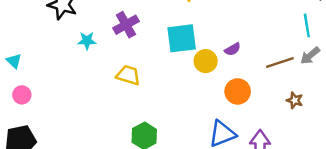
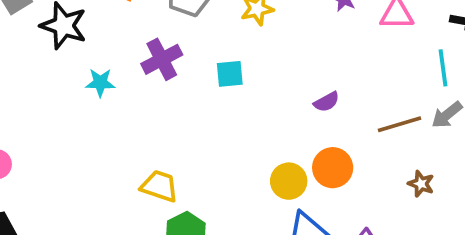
cyan square: (182, 38) -> (230, 74), moved, size x0.6
yellow circle: (206, 61) -> (289, 181), moved
yellow trapezoid: (128, 75) -> (159, 186), moved

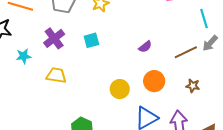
yellow circle: (289, 181) -> (120, 89), moved
brown star: (421, 184) -> (193, 86), moved
yellow trapezoid: (159, 186) -> (56, 75), moved

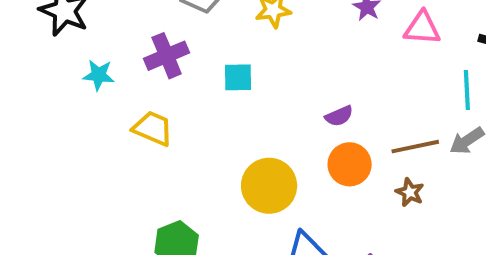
orange circle: (154, 81) -> (350, 164), moved
brown star: (193, 86) -> (410, 192), moved
yellow circle: (120, 89) -> (269, 186), size x1.4

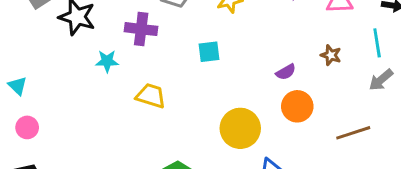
purple cross: (167, 56) -> (141, 29), moved, turned 36
brown line: (415, 147) -> (353, 133), moved
brown star: (410, 192) -> (331, 55), moved

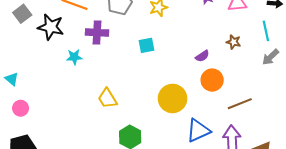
yellow trapezoid: (151, 96) -> (107, 98), moved, turned -135
brown line: (353, 133) -> (240, 104), moved

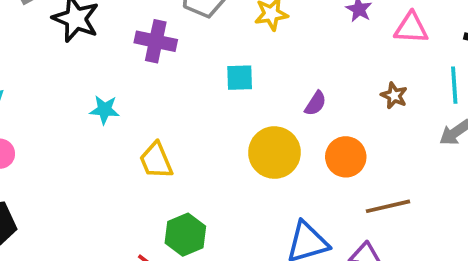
purple semicircle: (202, 56) -> (315, 103), moved, turned -32
cyan star: (74, 57) -> (105, 110), moved
yellow circle: (173, 98) -> (274, 153), moved

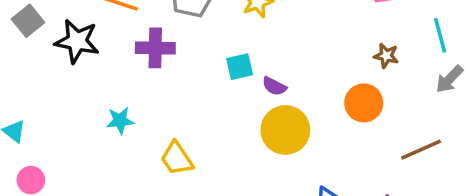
purple semicircle: (315, 103) -> (274, 86), moved, turned 95
orange circle: (346, 157) -> (364, 103), moved
brown line: (388, 206) -> (421, 150), moved

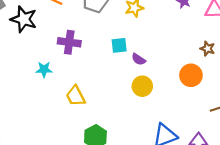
purple cross: (155, 48) -> (69, 42), moved
yellow circle: (285, 130) -> (142, 86), size x0.7

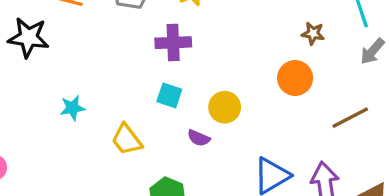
purple cross: (69, 42) -> (173, 43), moved
cyan square: (119, 45) -> (169, 95), moved, turned 35
purple semicircle: (139, 59) -> (199, 138), moved

